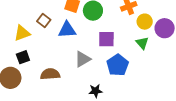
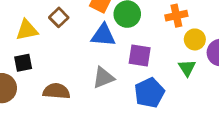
blue triangle: (67, 30) -> (103, 35), moved

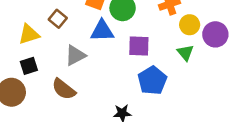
gray triangle: (103, 78) -> (75, 55), moved
brown semicircle: (56, 91) -> (64, 89), turned -140

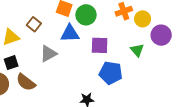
yellow circle: (190, 25) -> (143, 19), moved
blue pentagon: (152, 80) -> (111, 73), turned -30
brown semicircle: (64, 89) -> (26, 82), moved

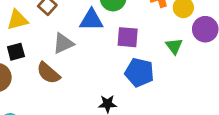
brown semicircle: (26, 82) -> (48, 73), moved

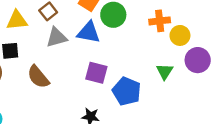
purple square: (128, 37) -> (96, 73), moved
gray triangle: (63, 43) -> (57, 37), moved

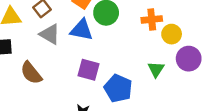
gray triangle: (57, 37) -> (50, 34), turned 45

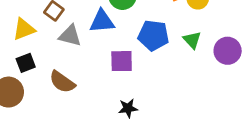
purple circle: (189, 59) -> (228, 51), moved
blue pentagon: (118, 88) -> (153, 35), moved

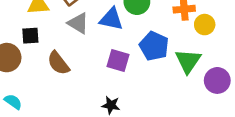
green triangle: (192, 40) -> (188, 61), size x1.5

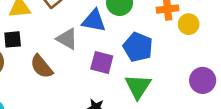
gray triangle: (78, 23) -> (67, 39), moved
green triangle: (188, 61) -> (138, 86), moved

